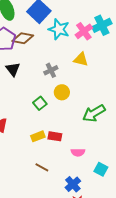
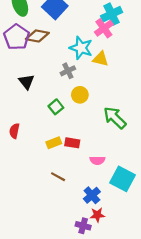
cyan cross: (102, 25) -> (112, 14), moved
cyan star: (59, 29) -> (81, 48), moved
black triangle: (13, 69) -> (26, 82), moved
green arrow: (94, 113) -> (115, 118), turned 75
cyan square: (101, 169) -> (122, 179), size x1.6

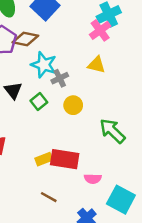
cyan star: (81, 48) -> (44, 65), moved
green square: (56, 107) -> (39, 101), moved
red rectangle: (72, 143) -> (65, 159), size x1.6

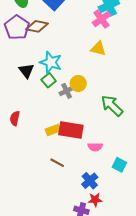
cyan star: (44, 65) -> (51, 62), moved
gray cross: (60, 78) -> (67, 91), moved
cyan square: (121, 200) -> (119, 165), size x0.6

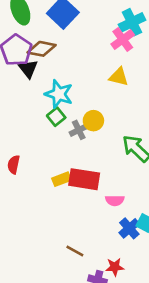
black triangle: (26, 71) -> (28, 69), moved
brown line: (57, 163) -> (75, 251), moved
blue cross: (90, 181) -> (129, 228), moved

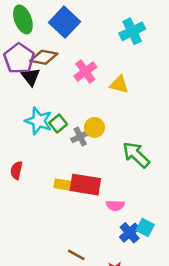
pink cross: (123, 39) -> (85, 72), moved
cyan star: (59, 94) -> (39, 121), moved
yellow rectangle: (62, 179) -> (63, 185), turned 30

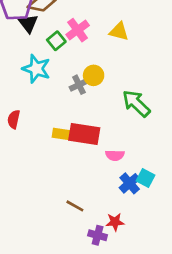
pink cross: (85, 72) -> (78, 30), moved
green square: (58, 124) -> (56, 41), moved

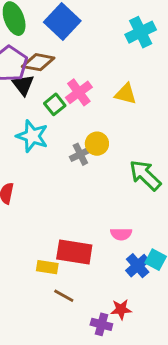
yellow rectangle: (62, 134) -> (47, 267), moved
red rectangle: (84, 134) -> (74, 252), moved
brown line: (75, 206) -> (64, 296), moved

